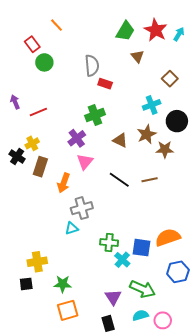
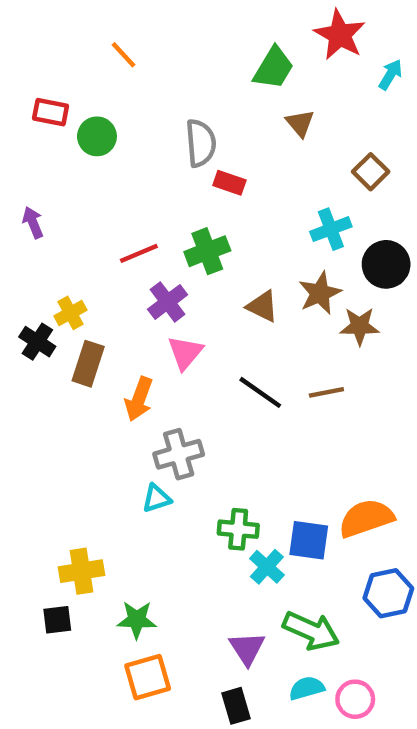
red star: (156, 30) -> (340, 35), moved
red rectangle: (32, 44) -> (51, 112), moved, turned -42
red line: (38, 112) -> (139, 253), moved

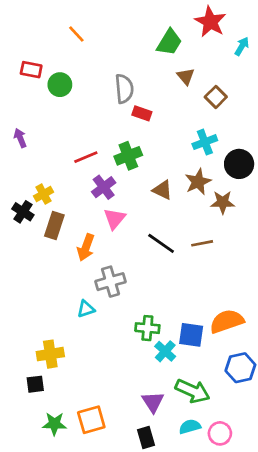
brown square: (371, 172) -> (216, 97), moved
cyan triangle: (157, 498) -> (86, 309), moved
green star: (137, 620) -> (54, 424), moved

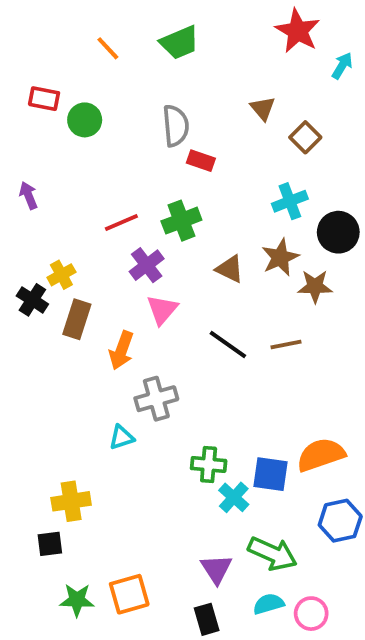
green trapezoid: (169, 42) -> (180, 42), moved, turned 36

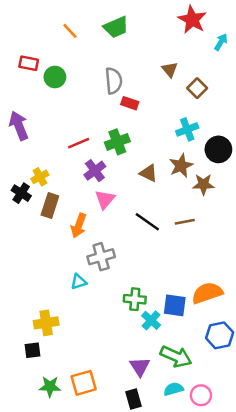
purple arrow: (29, 195) -> (19, 126), size x1.6

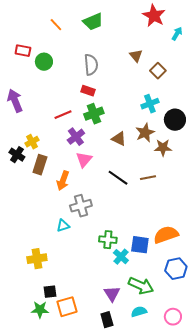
red rectangle: (130, 103) -> (88, 91), moved
black square: (32, 350) -> (50, 292), moved
pink circle: (201, 395) -> (173, 317), moved

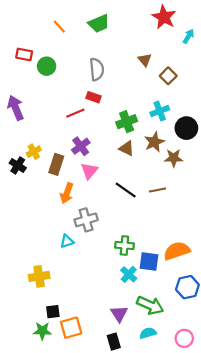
green cross: (94, 114) -> (127, 122), moved
red line: (63, 115) -> (75, 113), moved
brown rectangle: (40, 165) -> (56, 164), moved
green cross: (108, 240) -> (124, 245), moved

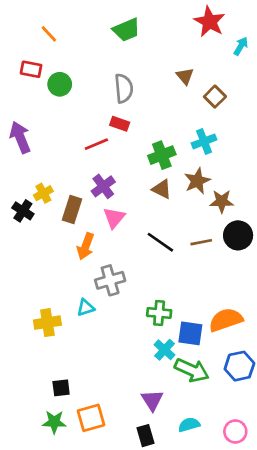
orange line: (59, 27) -> (49, 34), moved
black circle: (186, 128) -> (238, 235), moved
yellow cross: (39, 276) -> (47, 323), moved
green arrow: (150, 305) -> (192, 370), moved
black square: (53, 312) -> (61, 388), moved

